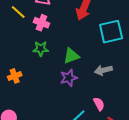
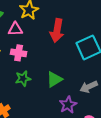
purple star: (69, 78) -> (68, 105), moved

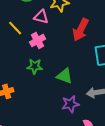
pink cross: (19, 53) -> (38, 40), turned 35
green triangle: (54, 79) -> (65, 76), turned 36

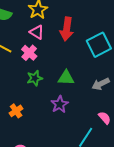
pink triangle: (41, 17) -> (37, 32), moved, turned 35
purple star: (70, 104) -> (60, 104), moved

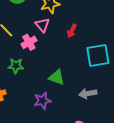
red arrow: (67, 29) -> (72, 31), size x0.6
green star: (35, 78) -> (16, 66), moved

